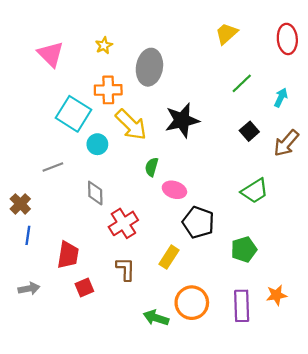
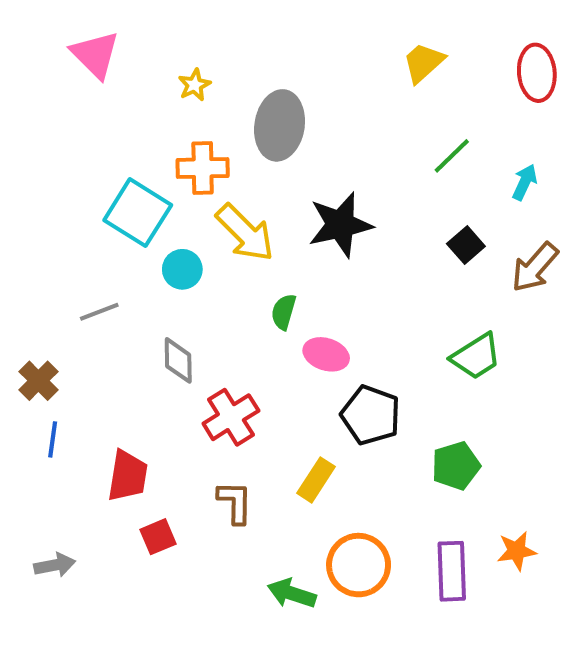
pink triangle: (51, 54) -> (95, 55), moved
gray arrow: (29, 289) -> (55, 565), moved

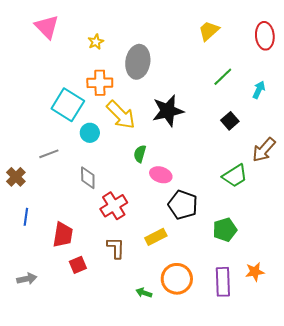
brown arrow: (535, 267) -> (264, 150), moved
brown cross: (38, 381) -> (16, 177), moved
yellow rectangle: (316, 480) -> (156, 237), turned 30
green arrow: (292, 593) -> (144, 293), size x0.7

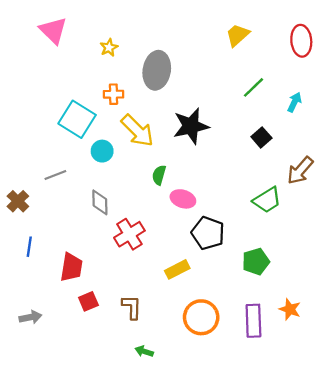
orange cross: (100, 83) -> (113, 94), size x0.7
brown L-shape: (116, 248) -> (132, 307), moved
orange star: (255, 272) -> (290, 309), turned 30
green arrow: (144, 293) -> (144, 351), moved

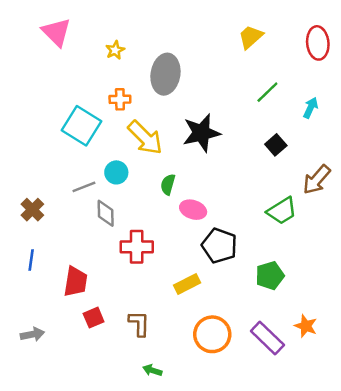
cyan circle: (102, 151) -> (116, 172), moved
gray line: (55, 175) -> (84, 187), moved
brown cross: (18, 201) -> (32, 210), moved
red cross: (129, 234) -> (137, 247), turned 32
purple rectangle: (253, 321) -> (267, 338), turned -44

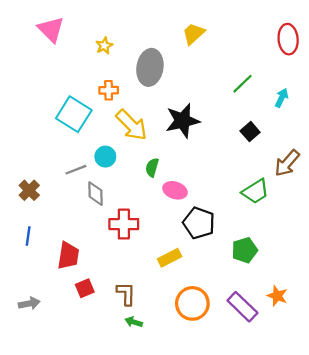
yellow trapezoid: (251, 37) -> (193, 34), moved
green arrow: (152, 370) -> (134, 322), moved

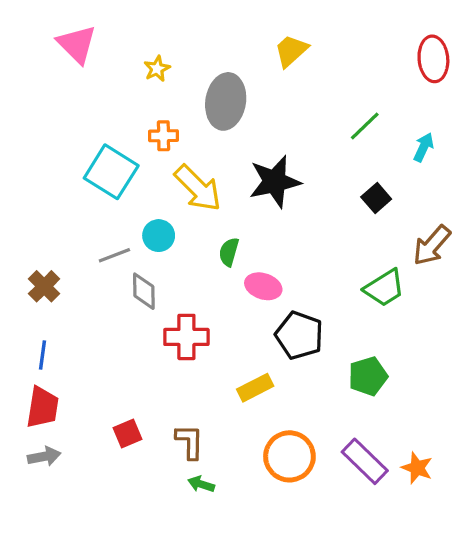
red trapezoid: (68, 256) -> (42, 407), moved
orange star: (277, 296) -> (417, 468), moved

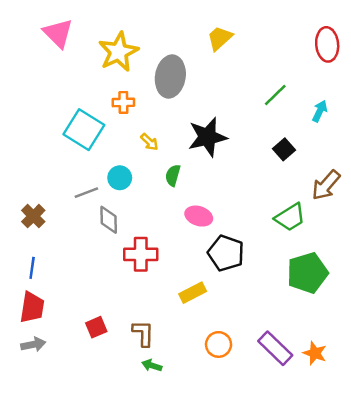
yellow star: (157, 69) -> (118, 52), size x2.0
yellow arrow: (198, 188) -> (149, 142), size x0.5
green semicircle: (229, 252) -> (173, 175), moved
green pentagon: (368, 376) -> (307, 273), moved, size x1.4
orange circle: (289, 456) -> (218, 344), size x0.7

